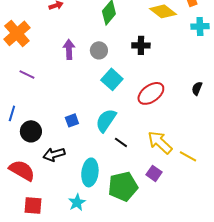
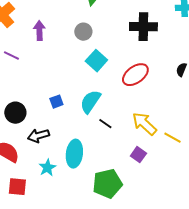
black cross: (141, 45) -> (143, 27), moved, size x1.5
purple arrow: (69, 49) -> (39, 31), moved
green pentagon: (123, 186) -> (107, 184), moved
cyan star: (77, 202) -> (47, 168), moved

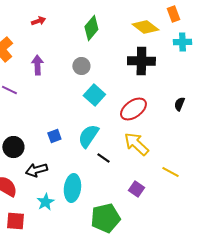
yellow arrow: (144, 124) -> (136, 144), moved

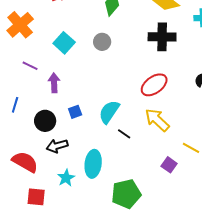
purple arrow: (37, 65) -> (54, 83), moved
cyan square: (94, 95) -> (64, 43), moved
black circle: (13, 147) -> (45, 121), moved
purple square: (136, 189) -> (169, 165), moved

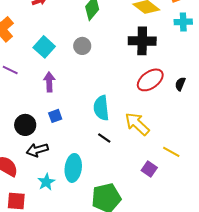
purple arrow: (54, 83) -> (49, 82), moved
red ellipse: (154, 85) -> (150, 80), moved
cyan semicircle: (109, 112) -> (101, 108), moved, turned -40

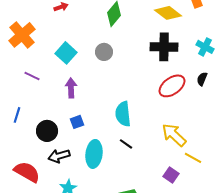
cyan cross: (183, 22) -> (205, 47), moved, turned 30
black semicircle: (180, 84) -> (202, 79), moved
yellow arrow: (137, 124) -> (174, 135), moved
cyan ellipse: (73, 168) -> (94, 154), moved

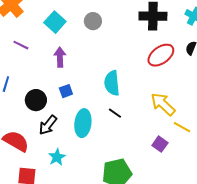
black arrow: (59, 156) -> (48, 125), turned -35

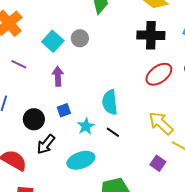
gray circle: (93, 21) -> (80, 38), moved
cyan ellipse: (83, 123) -> (81, 160), moved, turned 64
cyan star: (57, 157) -> (86, 126), moved

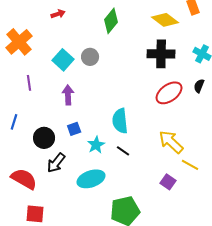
purple line: (19, 64) -> (29, 83), turned 56

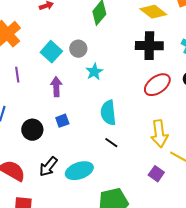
yellow arrow: (171, 142) -> (159, 134), turned -140
cyan star: (96, 145) -> (94, 72), moved
black arrow: (56, 163) -> (48, 167), moved

